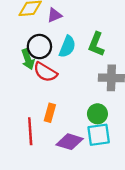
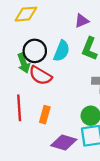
purple triangle: (55, 15) -> (82, 21), moved
red line: (30, 131) -> (19, 108), moved

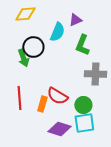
cyan semicircle: (62, 51) -> (57, 32), moved
red semicircle: (40, 75) -> (57, 96), moved

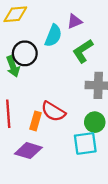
green L-shape: (82, 45) -> (83, 51), turned 35
green circle: (83, 105) -> (95, 122), moved
purple diamond: (59, 129) -> (28, 151), moved

